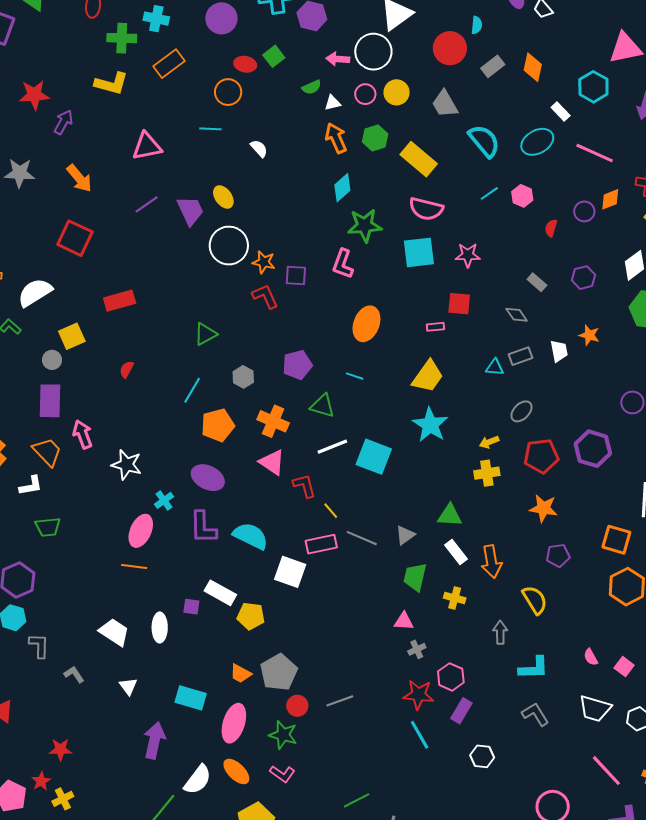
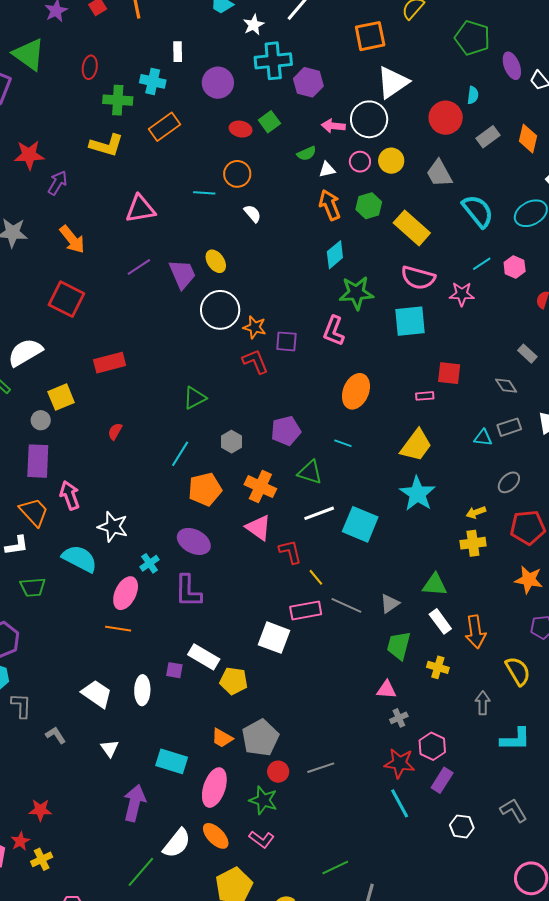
orange circle: (228, 92) -> (237, 174), moved
pink star: (468, 255) -> (462, 294), moved
cyan semicircle: (251, 536) -> (80, 559), moved
gray L-shape: (535, 714) -> (514, 810), moved

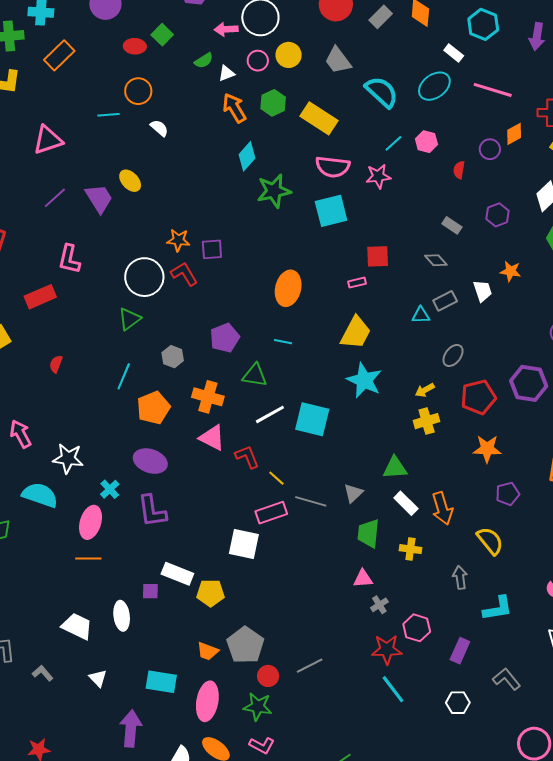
white circle: (220, 310) -> (144, 277), moved
pink L-shape: (334, 331) -> (69, 259), moved
purple rectangle: (442, 780) -> (460, 651), moved

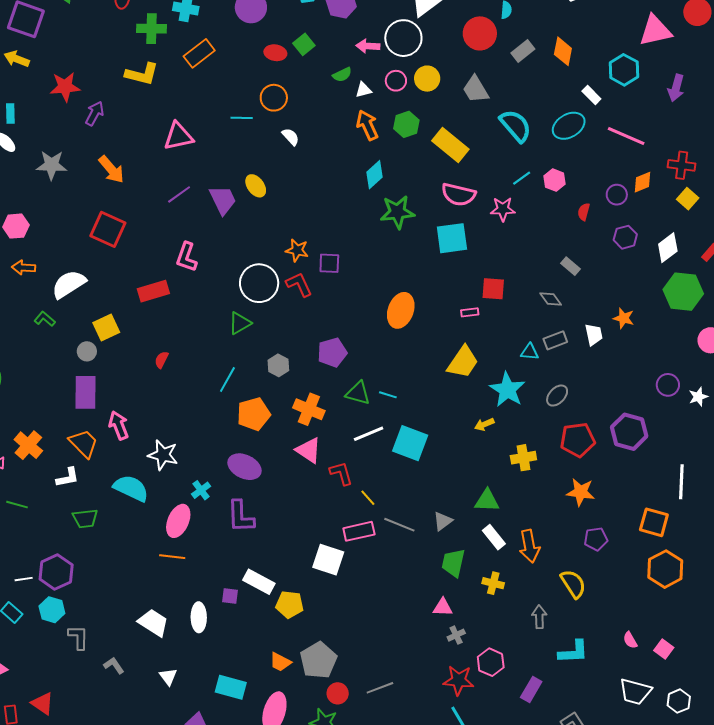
purple hexagon: (497, 215) -> (625, 237), moved
cyan line: (283, 342) -> (388, 395), moved
cyan star: (364, 380) -> (507, 390), moved
yellow arrow: (425, 390) -> (484, 424), moved

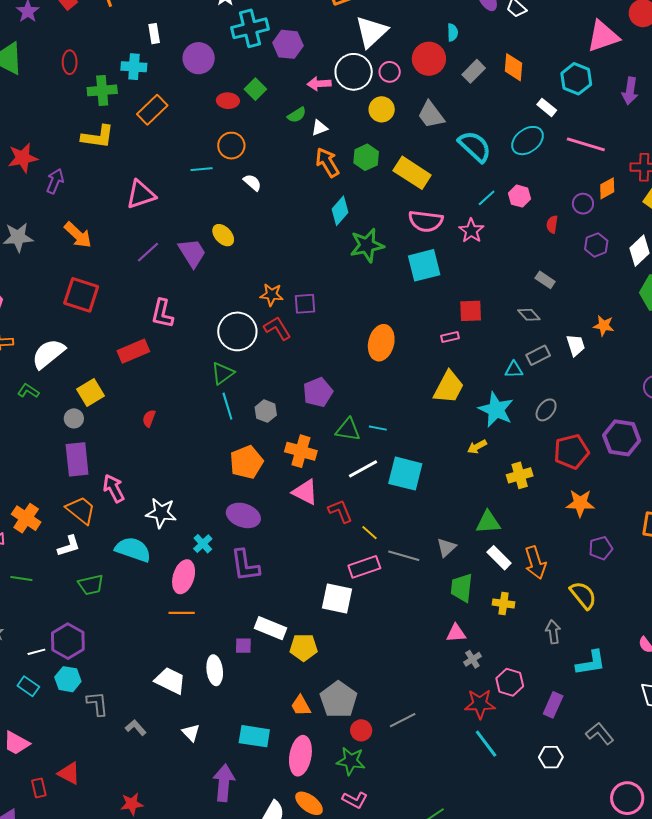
pink circle: (396, 81) -> (390, 72), moved
pink star: (503, 209) -> (471, 231), turned -30
cyan line: (227, 380) -> (227, 406), moved, turned -40
orange trapezoid: (280, 662) -> (301, 706), turned 40

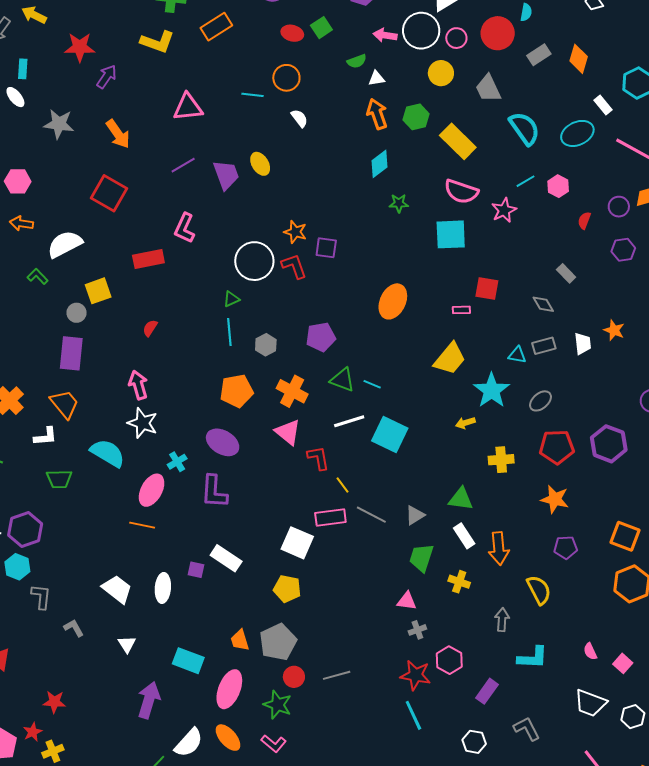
green star: (367, 245) -> (399, 203), size x0.6
green triangle: (223, 373) -> (231, 299), size x0.7
pink arrow: (114, 488) -> (138, 385), moved
yellow pentagon: (304, 647) -> (287, 589), moved

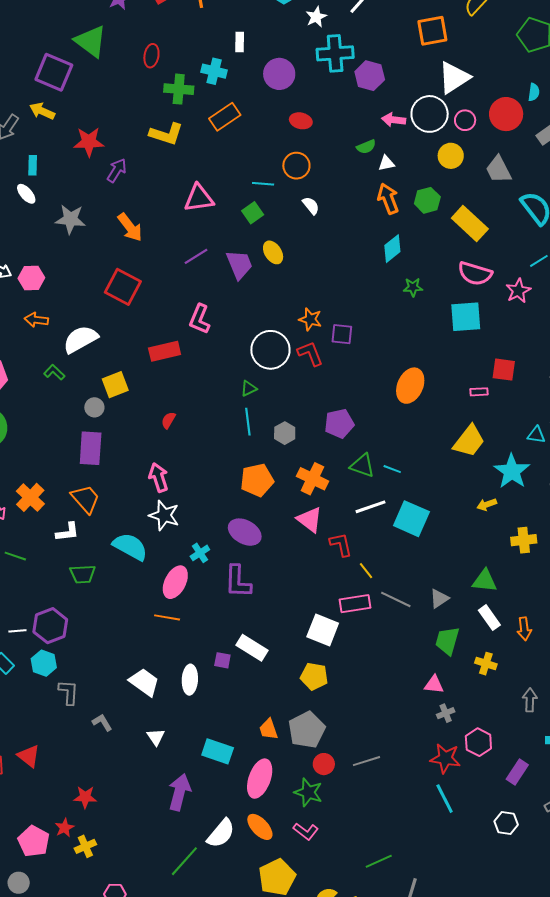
green square: (321, 28) -> (253, 213), moved
orange arrow: (499, 548) -> (524, 629), size x0.7

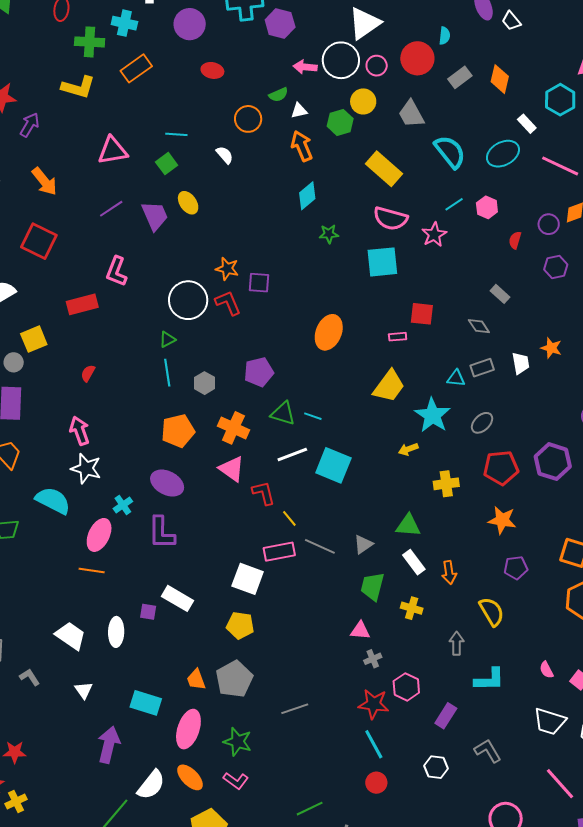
orange circle: (296, 166) -> (248, 119), moved
green hexagon: (427, 200) -> (340, 122), moved
red circle: (324, 764) -> (376, 783), moved

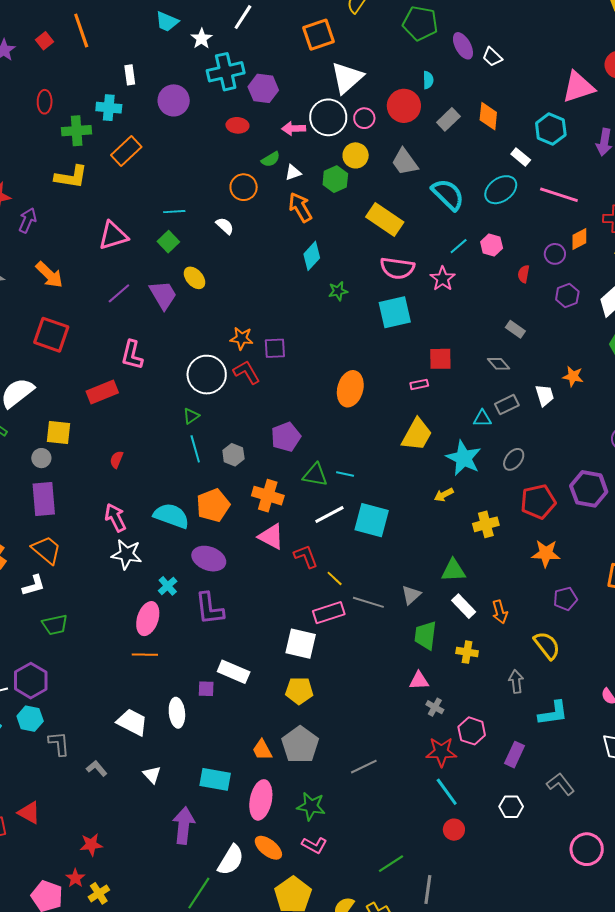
red ellipse: (212, 70) -> (237, 125), moved
yellow square: (34, 339) -> (59, 432), turned 36
cyan semicircle: (53, 501) -> (171, 516), moved
gray cross: (373, 659) -> (435, 707), turned -30

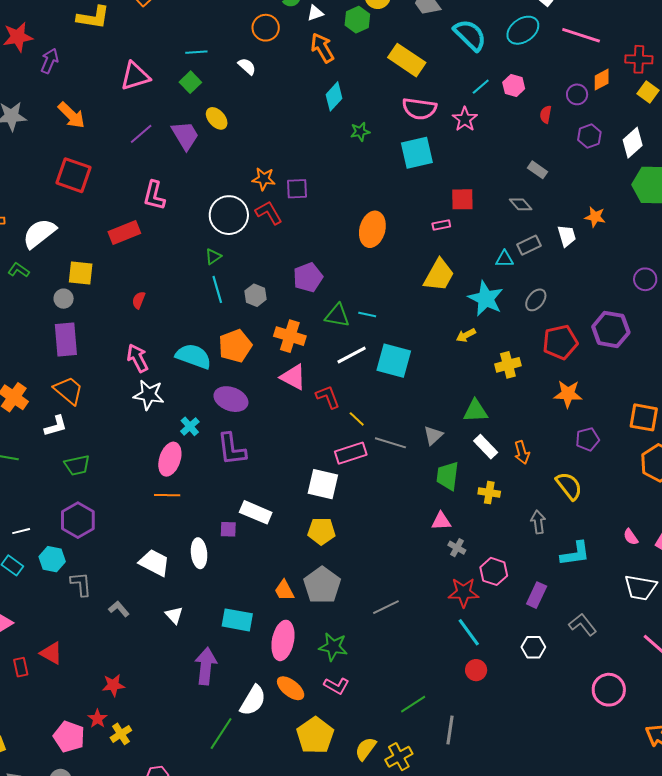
purple hexagon: (31, 681) -> (78, 520), moved

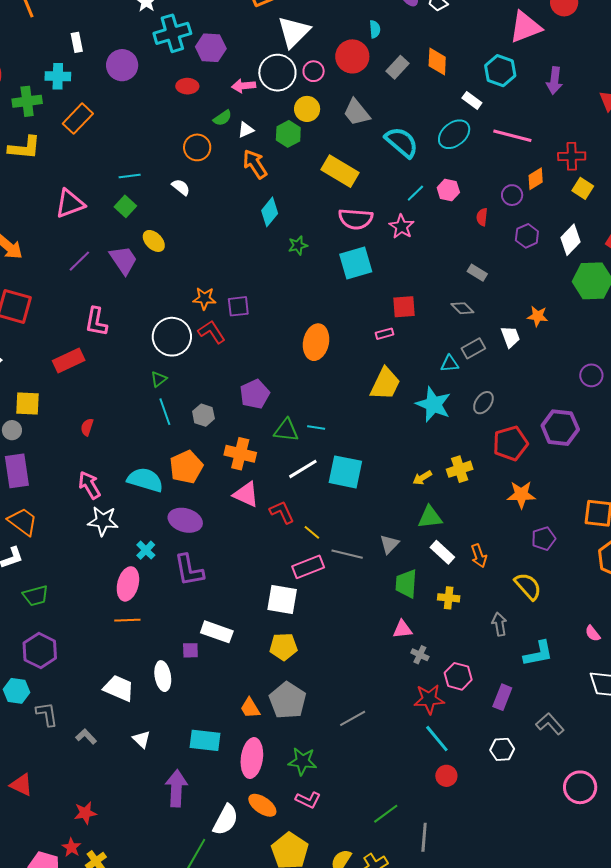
yellow arrow: (466, 335) -> (422, 478), moved

